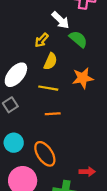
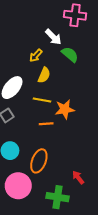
orange star: (83, 78) -> (65, 109), moved
orange ellipse: (45, 154) -> (39, 161), turned 55
red arrow: (87, 172) -> (78, 177), turned -128

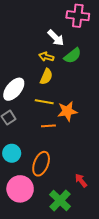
green semicircle: (70, 54) -> (73, 56), turned 102
yellow arrow: (36, 56) -> (46, 57), moved, turned 64
green cross: (57, 197) -> (60, 200), turned 35

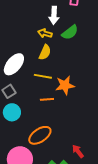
white arrow: (56, 38) -> (54, 15), turned 48
cyan circle: (12, 153) -> (12, 112), moved
orange ellipse: (41, 164) -> (40, 135), turned 35

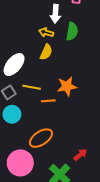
green semicircle: (70, 32) -> (72, 31), turned -42
yellow line: (43, 76) -> (32, 87), moved
red arrow: (78, 151) -> (80, 155), turned 88

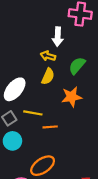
green semicircle: (72, 31) -> (77, 66), moved, turned -150
orange star: (67, 86) -> (72, 97), moved

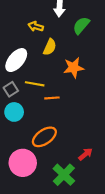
yellow arrow: (48, 56) -> (36, 26), moved
green semicircle: (77, 66) -> (81, 25), moved

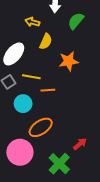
cyan circle: (14, 112) -> (23, 104), moved

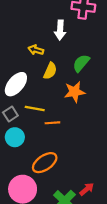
green semicircle: (76, 21) -> (81, 63), moved
cyan circle: (23, 104) -> (15, 137), moved
red arrow: (80, 144) -> (87, 189), moved

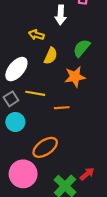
orange line: (52, 123) -> (62, 108), moved

